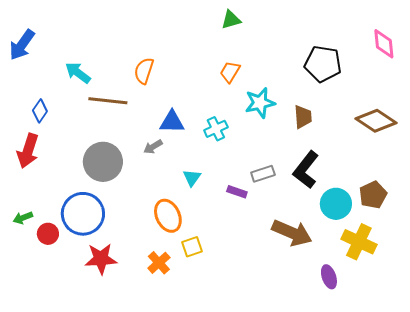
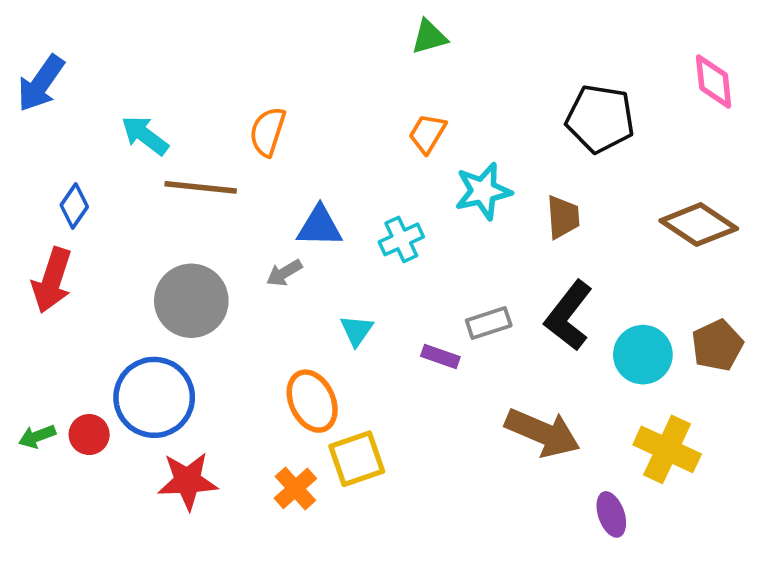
brown pentagon: (373, 195) -> (717, 345), moved
cyan circle: (336, 204) -> (643, 355), moved
green arrow: (23, 218) -> (37, 436), moved
yellow square: (192, 247) -> (357, 459), size x1.4

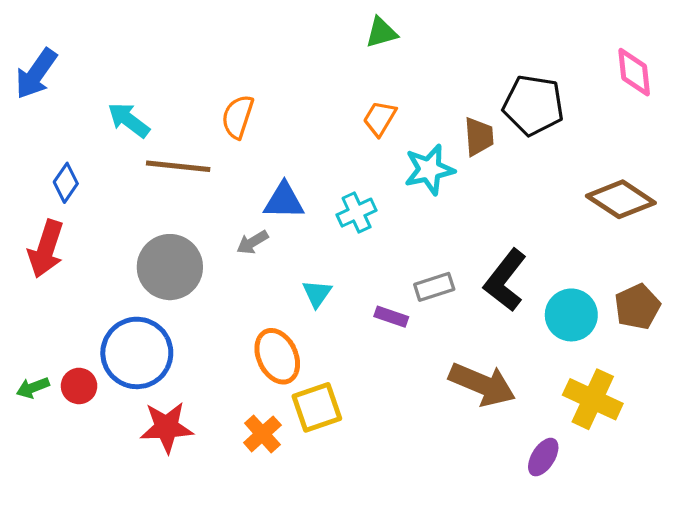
brown trapezoid: (563, 217) -> (479, 137), moved
purple ellipse: (611, 514) -> (543, 457), turned 51

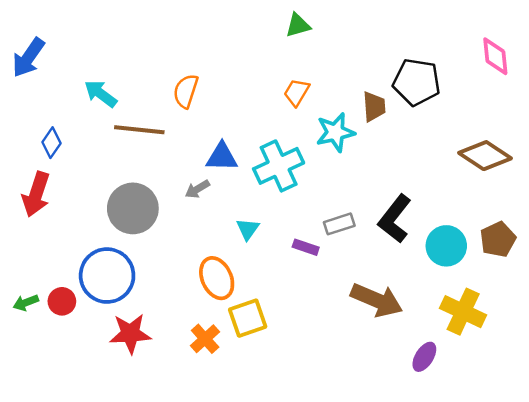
cyan cross: (357, 213) -> (279, 166), size x1.6

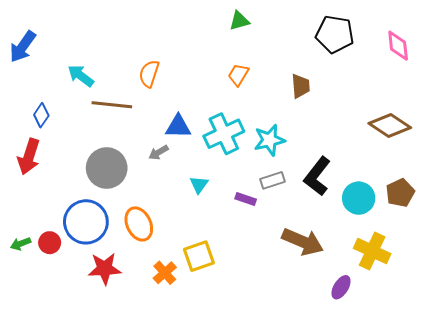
black pentagon: (417, 82) -> (335, 34), moved
cyan star: (335, 132) -> (269, 140), moved
orange ellipse: (217, 278) -> (139, 224), moved

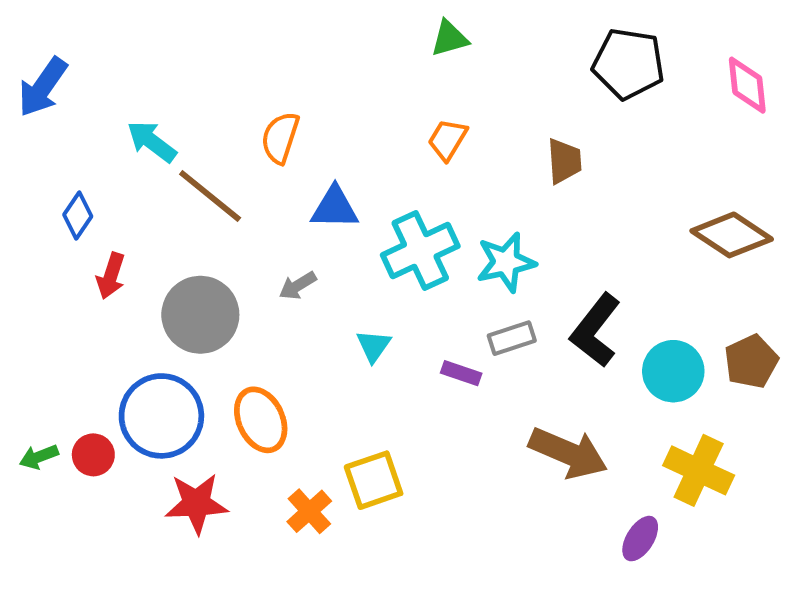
brown line: (112, 105) -> (210, 196), turned 33
blue triangle: (178, 127) -> (335, 208), moved
red arrow: (29, 157) -> (111, 276), moved, size x0.7

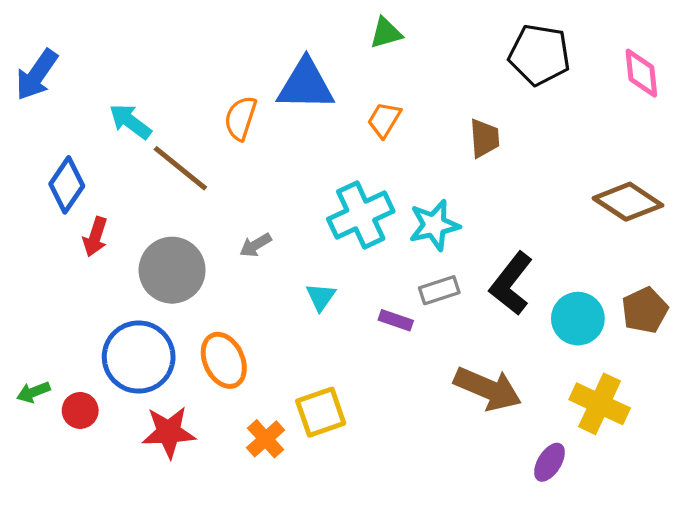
blue triangle: (335, 208) -> (306, 85), moved, size x1.4
blue diamond: (78, 215) -> (67, 185), size x1.4
red circle: (93, 455) -> (80, 410), moved

